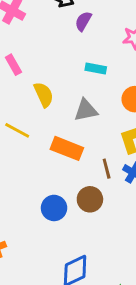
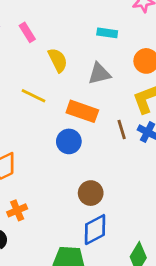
brown circle: (90, 199) -> (91, 193), moved
blue circle: (54, 208) -> (69, 141), moved

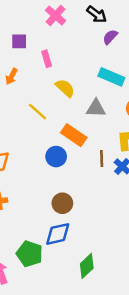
cyan rectangle: (107, 33) -> (111, 77), size x1.5
yellow semicircle: (58, 60) -> (65, 88), turned -36

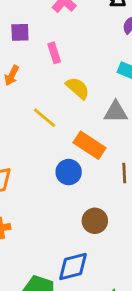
brown circle: (62, 203) -> (95, 221), moved

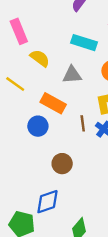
pink rectangle: (54, 53) -> (19, 31), size x1.5

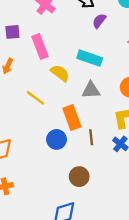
cyan rectangle: (84, 43) -> (90, 58), moved
orange rectangle: (53, 103) -> (72, 118), turned 40
brown line: (83, 123) -> (91, 137), moved

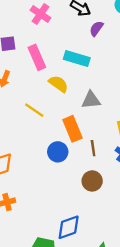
cyan rectangle: (90, 58) -> (77, 59), moved
brown circle: (79, 177) -> (92, 181), moved

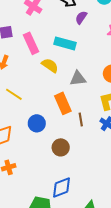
yellow line: (34, 110) -> (14, 94), moved
blue circle: (58, 152) -> (37, 123), moved
brown circle: (92, 181) -> (61, 147), moved

